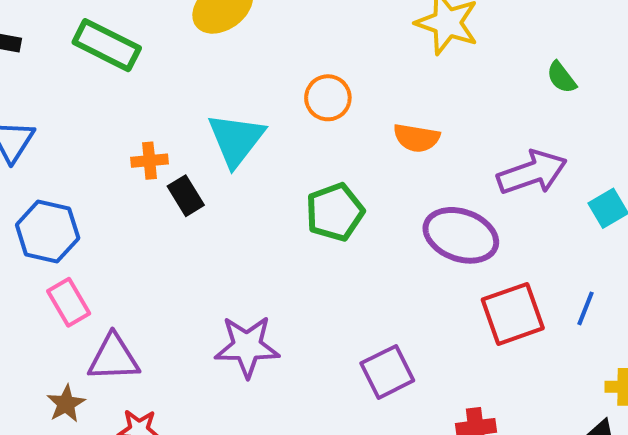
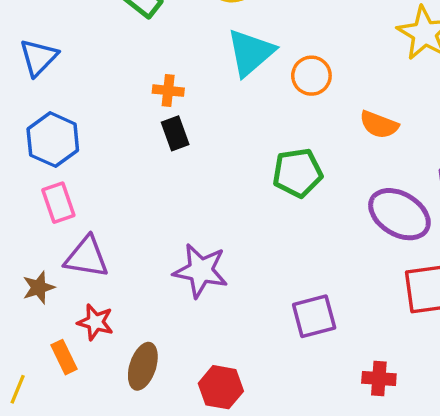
cyan triangle: (236, 140) -> (251, 53), moved
orange cross: (149, 161) -> (168, 91), moved

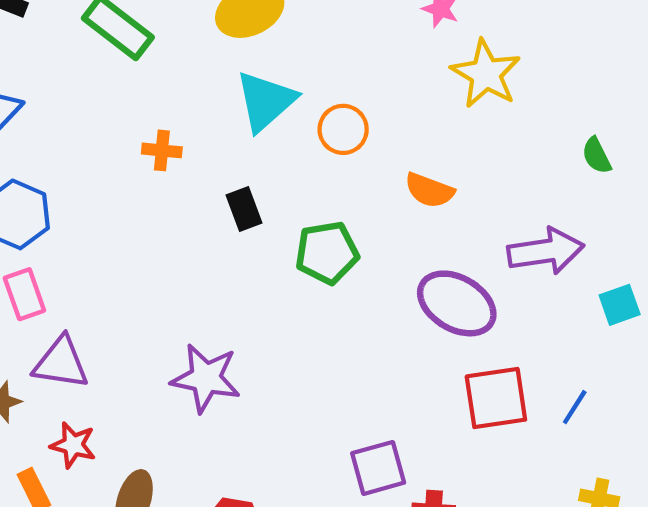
black rectangle: (175, 133) -> (244, 209), moved
purple square: (314, 316) -> (378, 468), moved

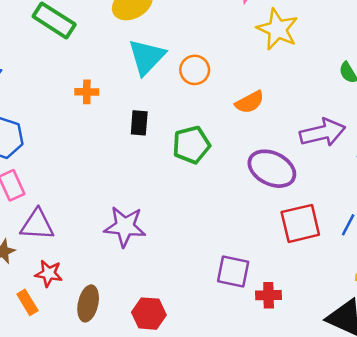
orange semicircle: (429, 190) -> (250, 102), turned -44
black rectangle: (244, 209) -> (139, 123), turned 30
purple square: (378, 468) -> (233, 272), turned 32

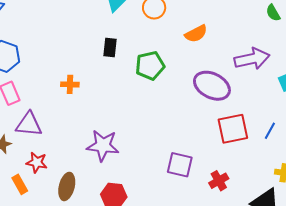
orange cross: (87, 92) -> (70, 84), moved
purple star: (125, 226) -> (103, 146), moved
red cross: (269, 295) -> (219, 181), moved, turned -30

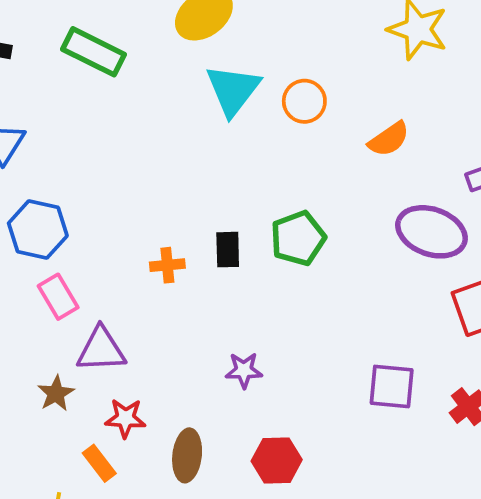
black rectangle: (110, 48) -> (228, 250), moved
green pentagon: (150, 66) -> (298, 238), moved
purple star: (103, 146) -> (244, 370), size x0.6

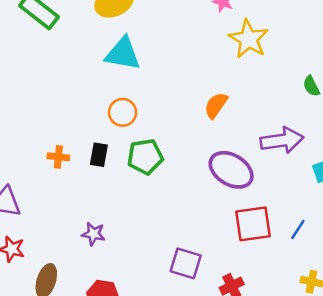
cyan triangle: (233, 90) -> (123, 54), turned 51
orange circle: (304, 101) -> (123, 112), moved
orange semicircle: (389, 139) -> (216, 105), turned 148

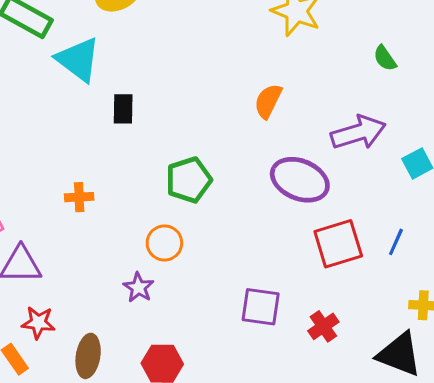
cyan triangle: (123, 54) -> (78, 59), moved, turned 36
orange circle: (123, 112) -> (164, 243), moved
black rectangle: (99, 155) -> (123, 109), moved
purple star: (93, 234) -> (139, 287), turned 30

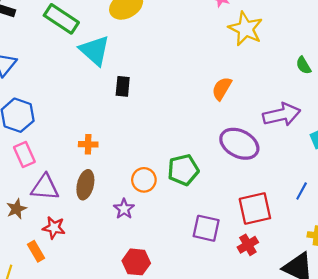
green pentagon: (189, 180) -> (183, 170), moved
red square: (338, 244) -> (255, 209), moved
brown ellipse: (88, 356) -> (85, 185), moved

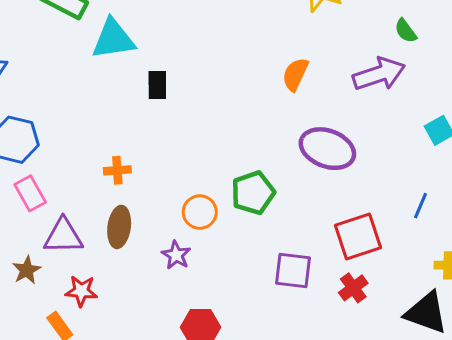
cyan triangle: (95, 50) -> (113, 39), turned -44
purple arrow: (282, 115) -> (379, 74), moved

